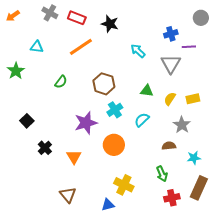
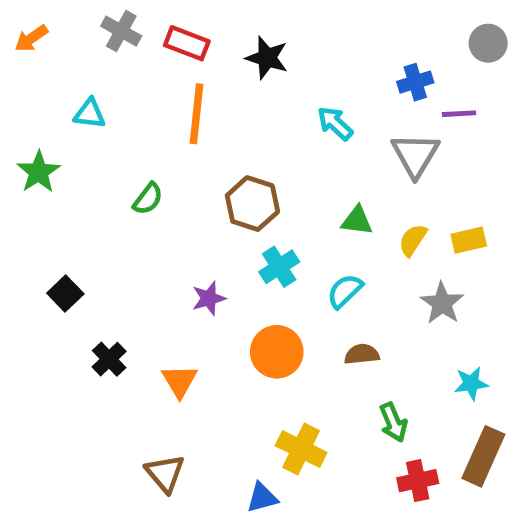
orange line: (81, 47) -> (197, 114), turned -50
purple star: (86, 123) -> (209, 298), size x0.6
brown semicircle: (169, 146) -> (362, 354), moved

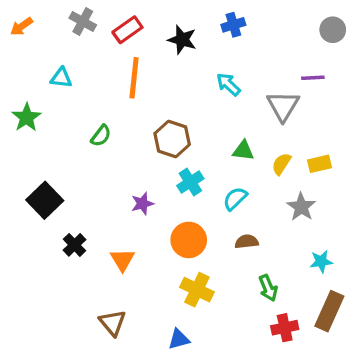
red rectangle: (187, 43) -> (127, 30), turned -56
blue cross: (415, 82) -> (233, 25), moved
black square: (65, 294) -> (45, 200), size x1.5
yellow cross: (301, 449) -> (197, 290), moved

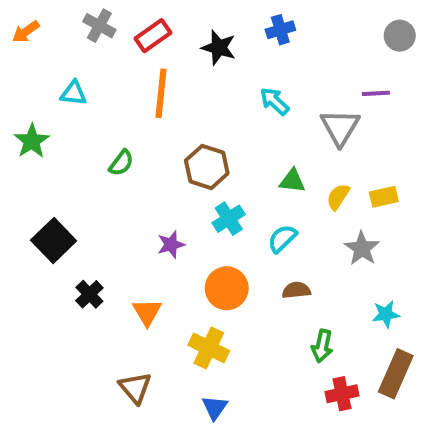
green arrow: (268, 288) -> (322, 346), turned 35
yellow cross: (197, 290) -> (209, 348), moved
blue triangle: (179, 339) -> (215, 408), turned -40

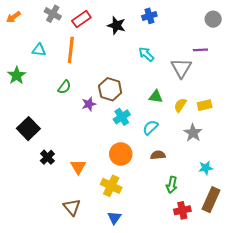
orange line: (161, 93) -> (71, 50), moved
purple star: (171, 244) -> (89, 104), moved

